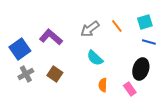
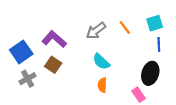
blue line: (149, 42) -> (159, 44), turned 72
brown square: (55, 74) -> (53, 65), moved
orange semicircle: (103, 85) -> (102, 85), moved

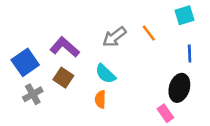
cyan square: (155, 23) -> (184, 15), moved
cyan semicircle: (101, 62) -> (105, 74), moved
orange semicircle: (102, 85) -> (100, 99), moved

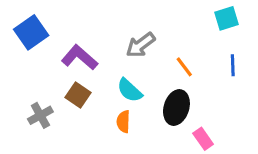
orange line: (149, 33) -> (184, 67), moved
blue square: (25, 62) -> (31, 32), moved
black ellipse: (179, 88) -> (176, 107), moved

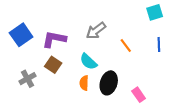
blue square: (31, 32) -> (21, 35), moved
purple L-shape: (80, 57) -> (54, 39), turned -30
black ellipse: (176, 107) -> (109, 83), moved

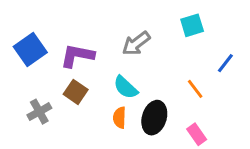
cyan square: (155, 12) -> (192, 25), moved
blue line: (159, 44) -> (225, 63), turned 40
orange line: (126, 46) -> (195, 89), moved

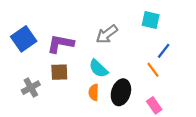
cyan square: (192, 25) -> (151, 20), turned 30
blue line: (225, 63) -> (164, 51), moved
brown square: (76, 92) -> (59, 72), turned -36

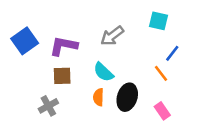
gray cross: (31, 88) -> (48, 106), moved

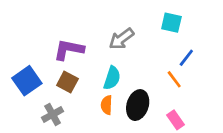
blue square: (25, 41) -> (27, 81), moved
cyan semicircle: (103, 72) -> (112, 78), turned -115
brown square: (62, 76) -> (67, 82), turned 30

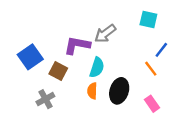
purple L-shape: (69, 50) -> (77, 45), moved
blue square: (27, 81) -> (30, 57), moved

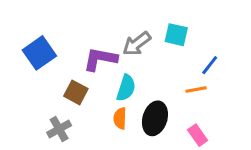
cyan square: (148, 19) -> (176, 35), moved
blue square: (30, 57) -> (39, 53), moved
orange line: (151, 69) -> (196, 89), turned -63

